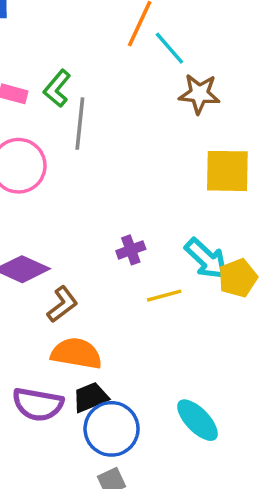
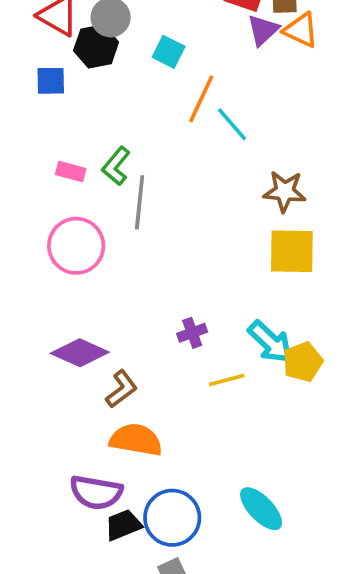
brown star: (199, 94) -> (285, 191), moved
black trapezoid: (90, 397) -> (123, 525), moved

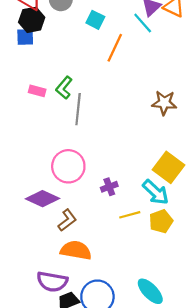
black hexagon: (96, 46) -> (32, 20), moved
cyan line: (232, 124) -> (143, 23), moved
pink circle: (76, 246) -> (68, 166), moved
yellow square: (292, 251) -> (169, 167), moved, turned 36
yellow pentagon: (303, 362) -> (161, 221), moved

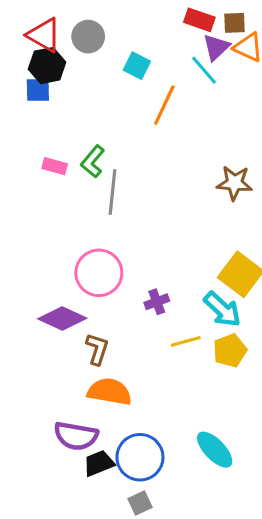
brown L-shape: (67, 220) -> (97, 349), turned -35

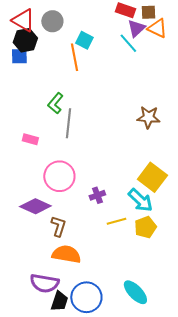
orange line: (164, 105) -> (74, 57), moved, turned -36
pink rectangle: (55, 166) -> (30, 139), moved
black trapezoid: (99, 463) -> (59, 301), turned 130

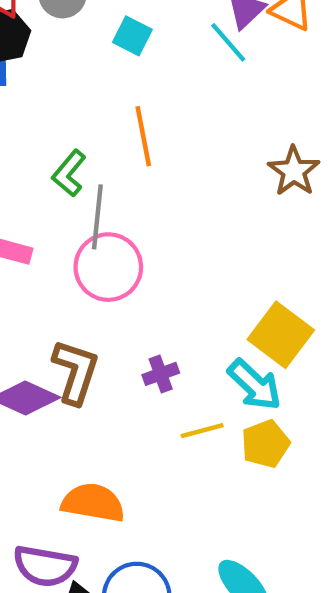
orange line: (74, 57) -> (143, 136), moved
brown star: (148, 117) -> (294, 171), moved, turned 30
pink circle: (59, 176) -> (108, 267), moved
brown L-shape: (58, 226) -> (76, 372), moved, size x1.4

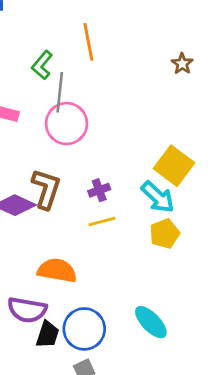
brown star: (294, 171) -> (182, 64), size x0.7
yellow line: (202, 431) -> (102, 221), moved

